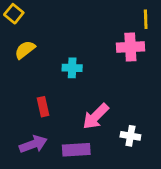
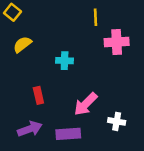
yellow line: (146, 19) -> (96, 17), moved

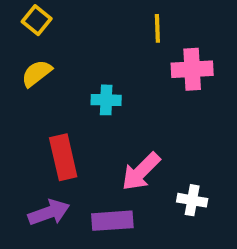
yellow square: (12, 12) -> (37, 20), moved
red rectangle: (38, 95) -> (63, 157), size x1.5

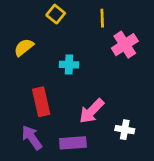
yellow square: (37, 20) -> (56, 14), moved
pink cross: (192, 69) -> (125, 45), turned -30
purple arrow: (49, 213) -> (32, 138), turned -105

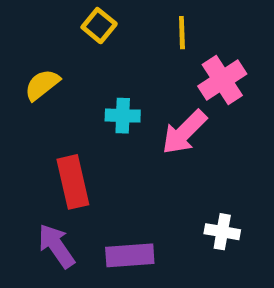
pink arrow: (92, 111) -> (184, 132), moved

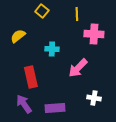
pink cross: (222, 80) -> (94, 34), turned 36
pink arrow: (184, 132) -> (78, 68), moved

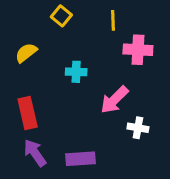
red rectangle: (31, 77) -> (28, 113), moved
white cross: (94, 98) -> (138, 128), moved

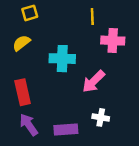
yellow square: (61, 16) -> (30, 13), moved, turned 35
cyan cross: (76, 72) -> (62, 59), size x1.5
white cross: (138, 128) -> (101, 117), moved

